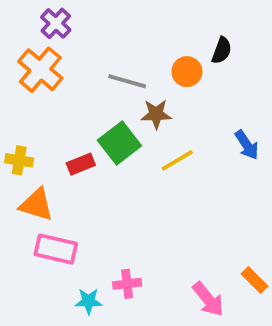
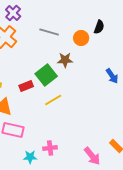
gray line: (127, 81) -> (49, 32), moved
yellow line: (177, 160) -> (53, 100), moved

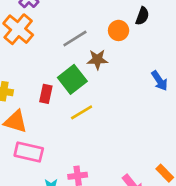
gray line: (49, 32) -> (75, 38), moved, turned -48
red rectangle: (26, 86) -> (46, 94), turned -56

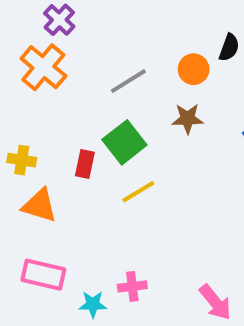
brown star: (97, 60) -> (188, 119), moved
pink rectangle: (29, 152) -> (43, 275), moved

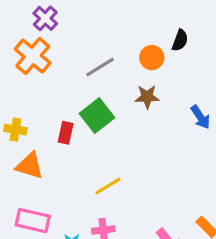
yellow line: (138, 192) -> (108, 186), moved

